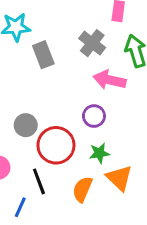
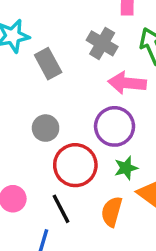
purple circle: (94, 116) -> (115, 126), size x1.5
gray circle: (26, 125) -> (46, 128), moved

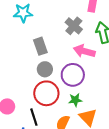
gray rectangle: (48, 64) -> (40, 46), moved
gray circle: (46, 128) -> (45, 69), moved

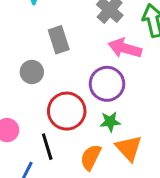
gray circle: (45, 69) -> (32, 72), moved

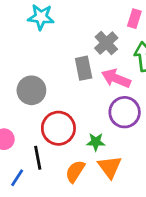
gray rectangle: (59, 40) -> (84, 68), moved
gray circle: (32, 72) -> (31, 90), size x1.4
purple circle: (107, 84) -> (125, 112), moved

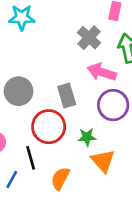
gray rectangle: (84, 68) -> (67, 95), moved
orange semicircle: (75, 171) -> (60, 178), moved

